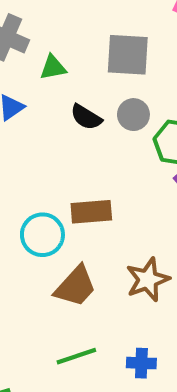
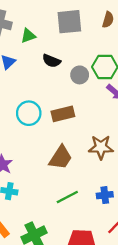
gray circle: (133, 115) -> (80, 75), moved
cyan circle: (42, 235) -> (29, 113), moved
brown star: (148, 280) -> (101, 147), turned 30

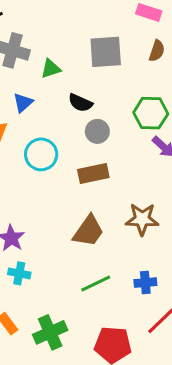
gray circle: (80, 75) -> (97, 131), moved
cyan circle: (29, 113) -> (41, 154), moved

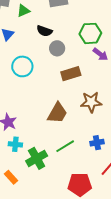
brown rectangle: (93, 173) -> (71, 74), moved
green cross: (50, 332) -> (37, 158), moved

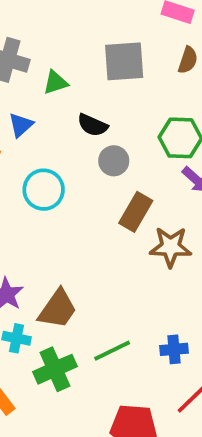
brown rectangle: (71, 74) -> (136, 212), turned -48
brown star: (91, 102) -> (171, 247), moved
brown trapezoid: (57, 113) -> (58, 309), moved

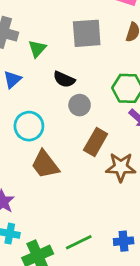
green triangle: (55, 83) -> (37, 49), turned -30
brown trapezoid: (58, 309) -> (45, 164), moved, turned 108

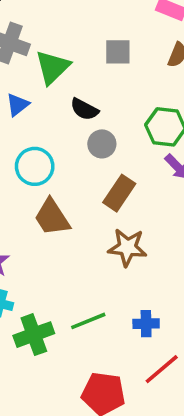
gray square: (87, 33) -> (118, 52), size x0.7
green triangle: (37, 49) -> (52, 67), size x1.5
brown star: (121, 167) -> (127, 247), moved

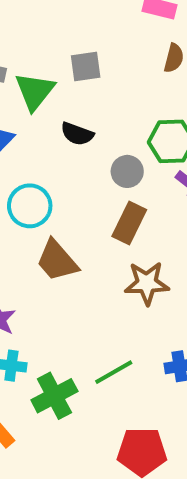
gray square: (118, 52) -> (86, 67), moved
gray circle: (102, 144) -> (127, 171), moved

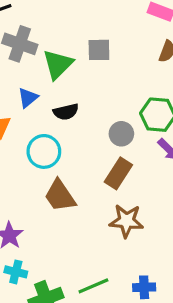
black semicircle: (77, 134) -> (66, 112), moved, turned -40

